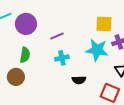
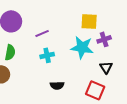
black semicircle: (79, 80) -> (57, 85), moved

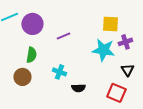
cyan cross: (47, 55) -> (59, 72), moved, turned 32

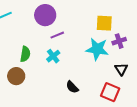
purple circle: (32, 24) -> (45, 15), moved
cyan cross: (59, 72) -> (53, 56), moved, turned 32
black semicircle: (78, 88) -> (72, 87), turned 48

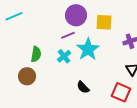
purple circle: (45, 15) -> (76, 15), moved
yellow square: (104, 23) -> (104, 22), moved
cyan star: (97, 49) -> (88, 49), moved, turned 30

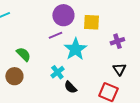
green semicircle: (36, 54) -> (23, 54), turned -56
cyan cross: (64, 56) -> (57, 72), moved

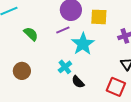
green semicircle: (23, 54) -> (31, 34), moved

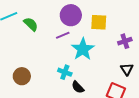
green semicircle: (31, 34) -> (31, 24), moved
cyan cross: (65, 67) -> (65, 72), turned -32

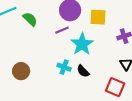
black semicircle: (78, 87) -> (83, 71), moved

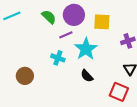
green semicircle: (30, 19) -> (49, 17), moved
cyan cross: (64, 67) -> (58, 58), moved

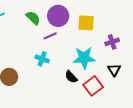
cyan star: (86, 49) -> (84, 58), moved, turned 30
red square: (119, 92) -> (93, 86), moved, turned 30

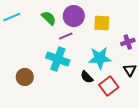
cyan cross: (42, 59) -> (58, 59), size x1.6

